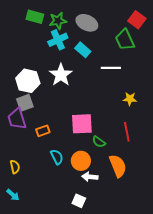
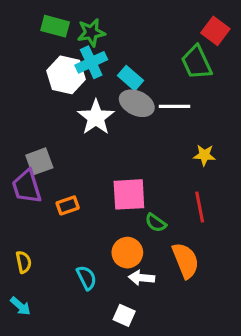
gray ellipse: (87, 23) -> (137, 103), moved
white hexagon: (28, 81) -> (66, 75), moved
cyan semicircle: (57, 157) -> (86, 278), moved

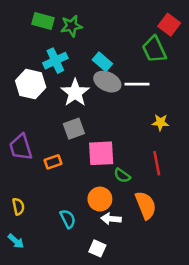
cyan cross: (91, 62) -> (55, 61), moved
white hexagon: (66, 75) -> (31, 84), moved
gray square: (39, 161) -> (74, 129), moved

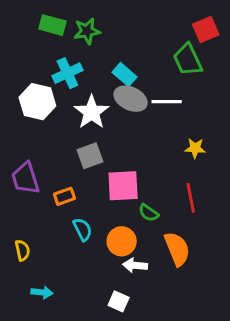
red square: (169, 25) -> (206, 30), turned 30
cyan semicircle: (68, 219) -> (82, 229), moved
cyan arrow: (16, 241) -> (42, 292), moved, turned -35

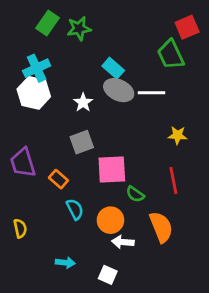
green rectangle: (52, 25) -> (48, 23), turned -70
cyan cross: (67, 73) -> (37, 68), moved
white star: (92, 112) -> (83, 102), size x0.6
orange rectangle: (64, 196) -> (58, 179), turned 60
cyan arrow: (42, 292) -> (65, 263), moved

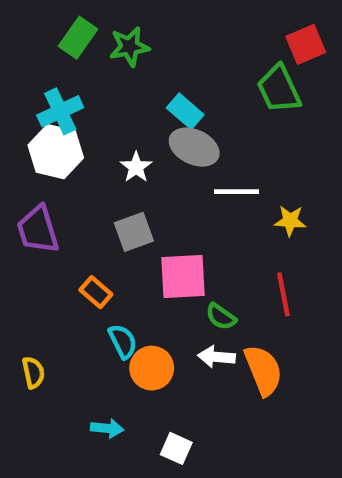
white line: (152, 93) -> (237, 192), moved
purple trapezoid: (23, 163) -> (38, 230), moved
orange circle: (110, 220) -> (152, 368), moved
white arrow: (123, 242) -> (216, 357), moved

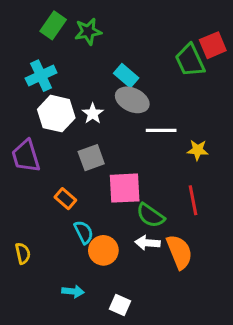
red square: (306, 44) -> (213, 45), moved
white hexagon: (56, 152) -> (56, 114), moved
green semicircle: (221, 317) -> (150, 215), size x1.4

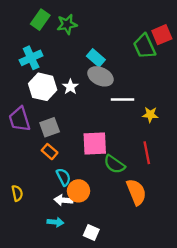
gray square: (91, 158) -> (50, 127), moved
white arrow: (147, 243) -> (63, 200), moved

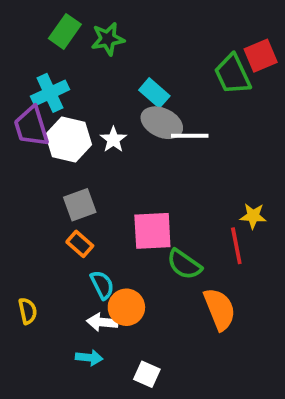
white line: (122, 99) -> (190, 136), moved
yellow star: (150, 115) -> (253, 216), moved
purple trapezoid: (20, 119) -> (31, 126), moved

